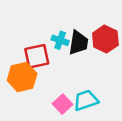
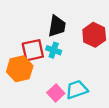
cyan cross: (60, 40) -> (54, 50), moved
black trapezoid: (78, 43) -> (57, 26), moved

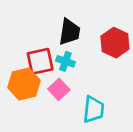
cyan trapezoid: (77, 90) -> (94, 109), turned 115
pink square: (56, 93) -> (59, 89), moved

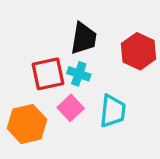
orange hexagon: (24, 84) -> (27, 124), moved
cyan trapezoid: (94, 109) -> (113, 111), moved

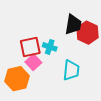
black trapezoid: (84, 38) -> (73, 24), moved
pink square: (71, 108) -> (33, 62), moved

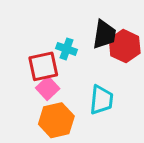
cyan cross: (50, 47) -> (67, 49), moved
orange hexagon: (17, 79) -> (56, 120), moved

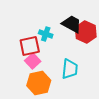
black trapezoid: (104, 34) -> (72, 24), turned -70

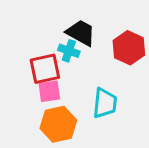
black trapezoid: (72, 24) -> (81, 33), moved
pink square: (33, 61) -> (49, 91), turned 35

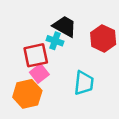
pink square: (49, 91) -> (39, 73), turned -30
orange hexagon: (58, 124) -> (27, 94), moved

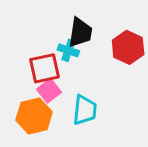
black trapezoid: (65, 26) -> (80, 32), turned 70
cyan trapezoid: (84, 83) -> (85, 110), moved

